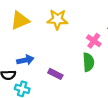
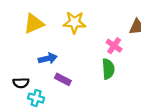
blue arrow: (25, 60) -> (48, 58), moved
purple rectangle: (55, 74) -> (63, 79), moved

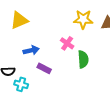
yellow star: (74, 22) -> (83, 19), moved
pink cross: (114, 46) -> (67, 43), moved

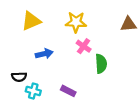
yellow star: (83, 19) -> (76, 22), moved
purple rectangle: (44, 68) -> (68, 91), moved

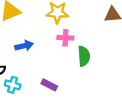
pink cross: (84, 46) -> (65, 38), turned -32

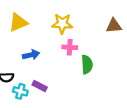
purple rectangle: (49, 85) -> (40, 86), moved

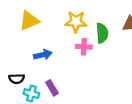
green semicircle: (87, 64) -> (102, 33), moved
purple rectangle: (40, 86) -> (52, 88), turned 32

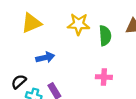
pink cross: (84, 47) -> (104, 77), moved
black semicircle: (17, 79) -> (19, 82), turned 140

